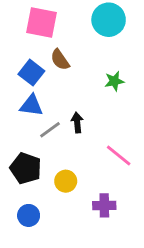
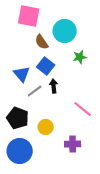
cyan circle: (109, 20) -> (65, 31), moved
blue square: (31, 73) -> (46, 66), moved
blue triangle: (31, 105) -> (22, 74), turned 42
blue circle: (29, 215) -> (20, 151), size x1.6

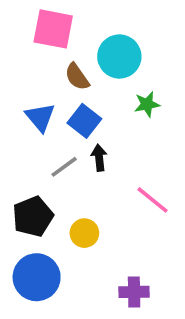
blue triangle: (22, 74) -> (40, 117), moved
black pentagon: (18, 118) -> (33, 217), turned 30
purple cross: (73, 144) -> (134, 292), moved

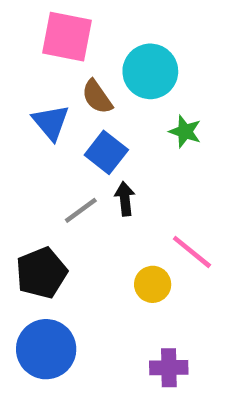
green star: (147, 104) -> (185, 132), turned 30
blue triangle: (40, 117) -> (51, 122), moved
yellow circle: (84, 233) -> (153, 284), moved

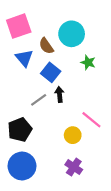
pink square: (67, 37) -> (19, 26), moved, turned -30
purple cross: (169, 368) -> (74, 167), moved, turned 35

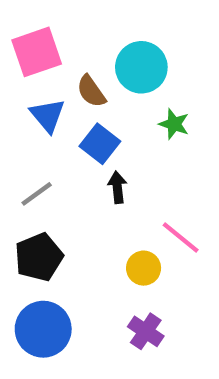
gray line: (39, 100) -> (37, 194), moved

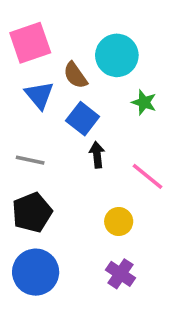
gray line: (37, 194) -> (30, 160), turned 48
pink line: (181, 238) -> (148, 176), moved

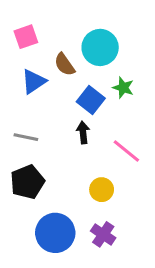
pink square: (30, 43) -> (26, 37), size x0.7
blue triangle: (39, 95) -> (34, 81), turned 36
blue square: (83, 119) -> (91, 100), moved
blue circle: (36, 272) -> (55, 233), moved

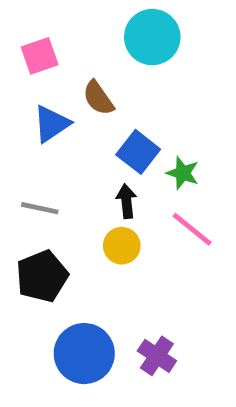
cyan circle: (100, 47) -> (152, 37), moved
green star: (123, 88) -> (183, 173), moved
yellow circle: (102, 190) -> (122, 246), moved

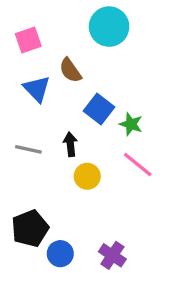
blue triangle: (51, 124) -> (37, 89), turned -40
black arrow: (126, 201) -> (70, 144), moved
black pentagon: (42, 276) -> (30, 228), moved
blue circle: (84, 354) -> (60, 254), size x0.6

